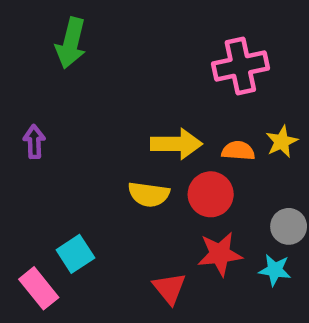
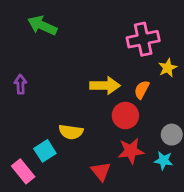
green arrow: (71, 43) -> (42, 26), turned 100
yellow star: (282, 142) -> (168, 68), moved
orange semicircle: (238, 151) -> (142, 90), turned -66
yellow semicircle: (149, 194) -> (71, 132), moved

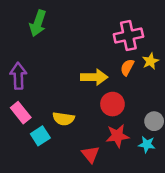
green arrow: (42, 26) -> (38, 23), turned -95
purple arrow: (20, 84) -> (18, 76), size x1.5
orange semicircle: (142, 90) -> (127, 67), moved
pink rectangle: (23, 171) -> (21, 113), moved

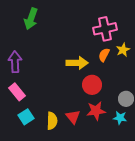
yellow semicircle: (64, 119) -> (52, 121), moved, turned -96
cyan square: (40, 136) -> (26, 117), moved
red triangle: (90, 154) -> (73, 117), moved

